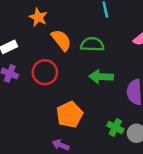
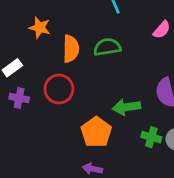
orange semicircle: (61, 40) -> (71, 49), turned 50
green arrow: (101, 77) -> (126, 107), moved

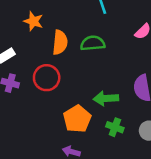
green cross: (151, 137) -> (115, 127), moved

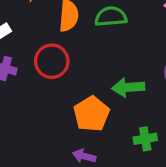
green cross: (115, 127) -> (145, 139), moved, turned -30

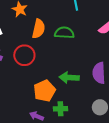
green cross: (145, 139) -> (60, 109), moved

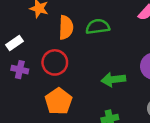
orange pentagon: (44, 91) -> (59, 101), moved

